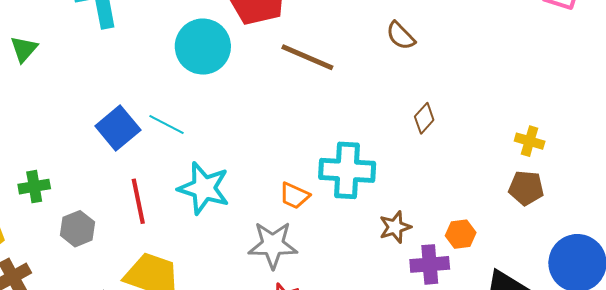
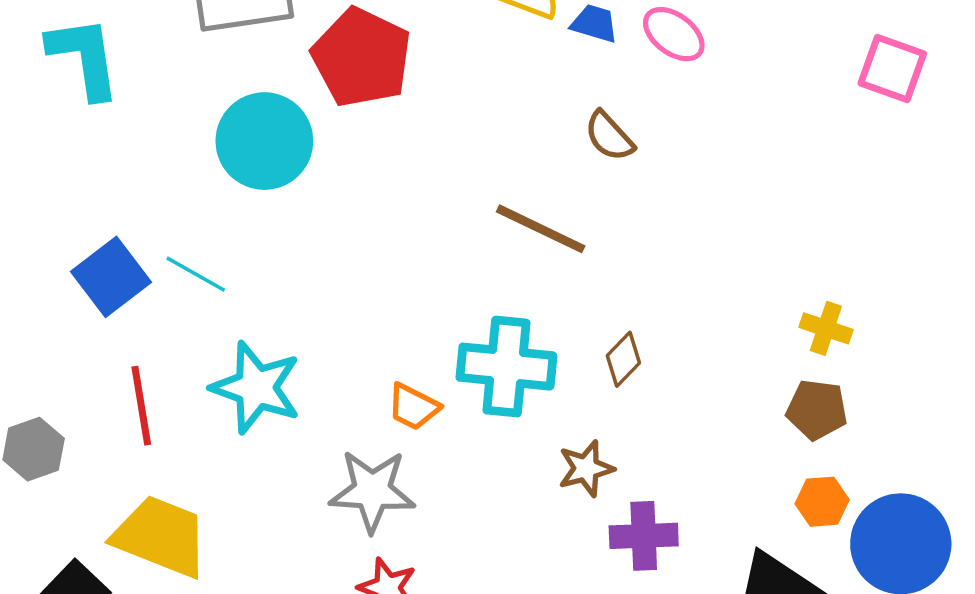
brown line: (307, 57) -> (541, 229), moved
brown diamond: (424, 118) -> (623, 359), moved
orange hexagon: (461, 234) -> (822, 502), moved

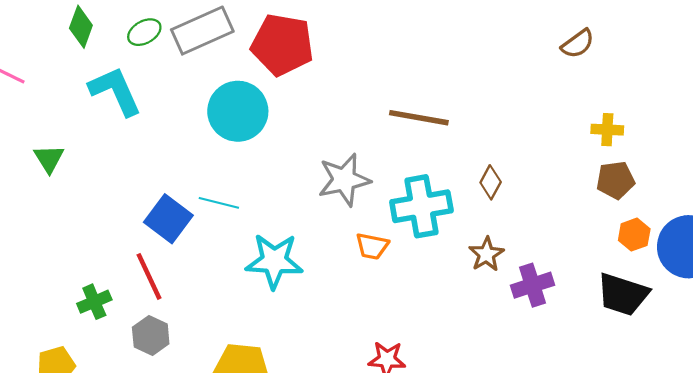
brown semicircle: (609, 136) -> (578, 44), moved, turned -68
red line: (141, 406) -> (149, 276), moved
gray star: (372, 491) -> (344, 180), moved

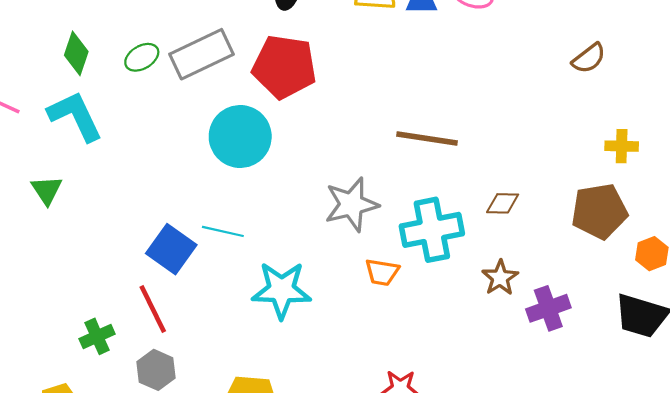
cyan L-shape: (115, 91) -> (75, 116), moved
brown pentagon: (616, 180) -> (599, 211), moved, size x1.4
brown diamond: (491, 182) -> (503, 203), turned 64

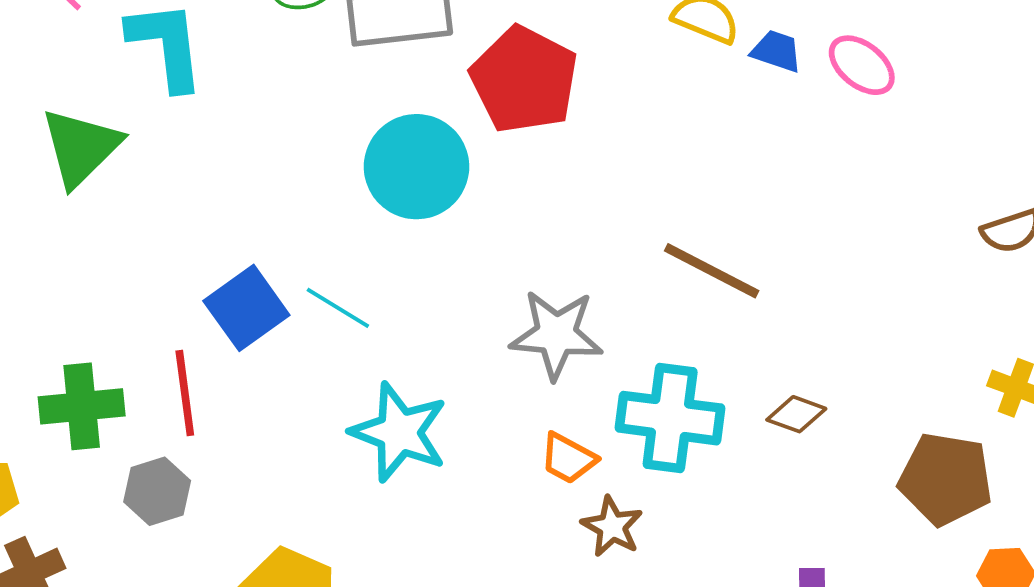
green triangle: (47, 190) -> (81, 147), size x1.6
brown star: (500, 278) -> (612, 527), moved, turned -30
green cross: (97, 336) -> (82, 406), size x1.4

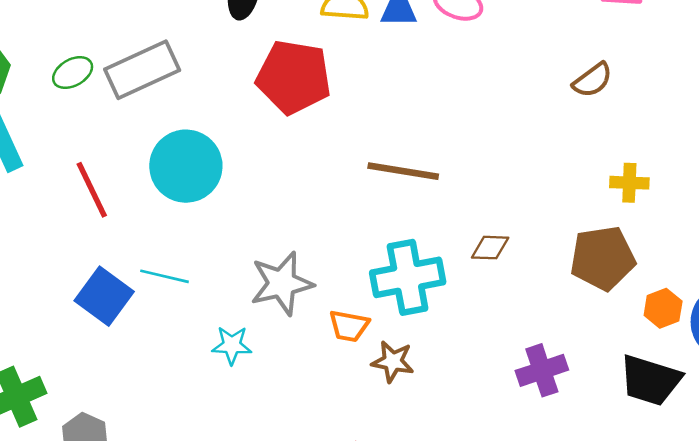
red pentagon: (524, 80) -> (294, 77), moved
gray star: (556, 335) -> (282, 283), moved
red line: (185, 393) -> (92, 190), moved
cyan star: (399, 432) -> (232, 345), size x0.6

